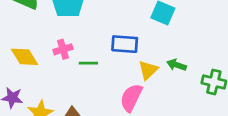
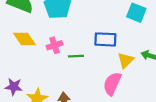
yellow diamond: (24, 57) -> (25, 39), moved

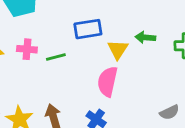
pink cross: (55, 45) -> (27, 49), turned 35

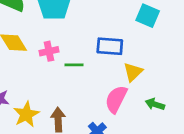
green arrow: (145, 37) -> (155, 104), moved
pink cross: (27, 49) -> (49, 51), turned -30

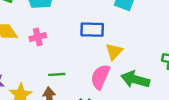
green line: (74, 65) -> (57, 74), moved
green arrow: (155, 104) -> (135, 79), size x1.6

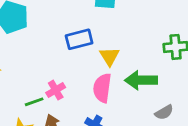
pink cross: (38, 37) -> (56, 90), moved
green line: (57, 74) -> (34, 102), moved

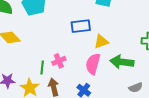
yellow triangle: (109, 56) -> (101, 42), turned 35
green line: (34, 102) -> (42, 67), turned -72

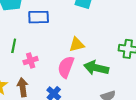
blue rectangle: (81, 26) -> (39, 17), moved
green line: (42, 67) -> (14, 46), moved

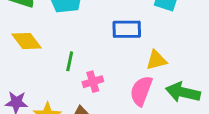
blue rectangle: (39, 17) -> (127, 29), moved

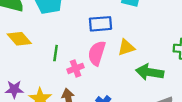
pink semicircle: (141, 91) -> (97, 53), moved

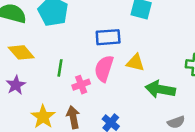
yellow triangle: (126, 47) -> (135, 63), turned 30
purple star: (14, 89) -> (16, 85), moved, turned -30

